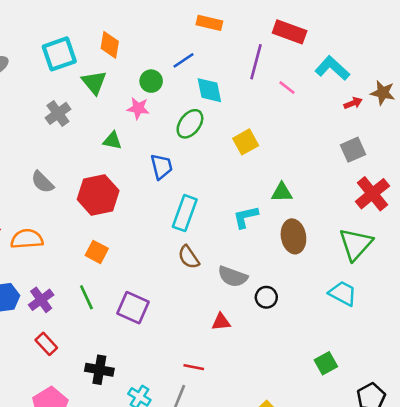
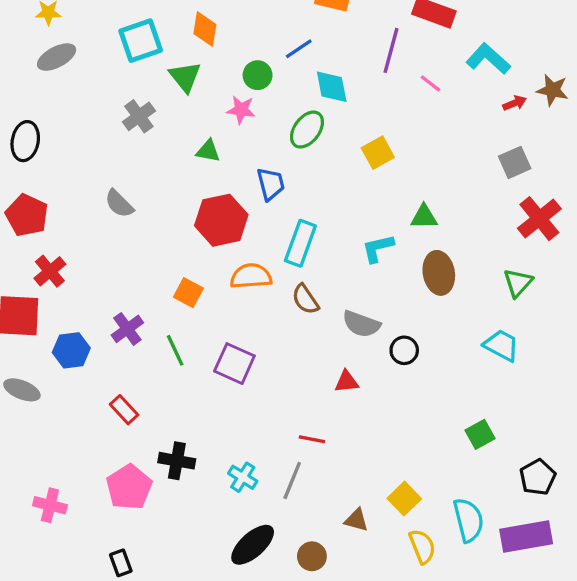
red hexagon: (98, 195) -> (221, 220), moved
orange semicircle: (27, 239) -> (251, 276), moved
green triangle: (356, 244) -> (518, 283), size x0.7
purple cross: (41, 300) -> (127, 329), moved
black cross: (99, 370) -> (177, 461), moved

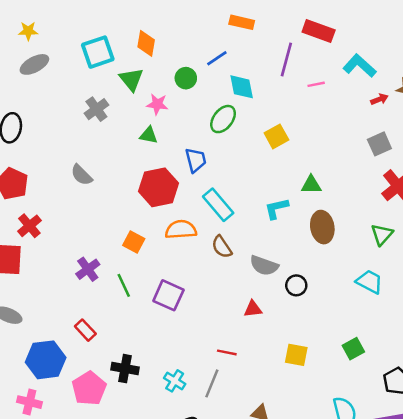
pink line: (431, 83) -> (316, 84), turned -49
pink star: (241, 110) -> (157, 104), moved
cyan rectangle: (300, 243) -> (218, 205), turned -60
blue hexagon: (71, 350) -> (46, 360), moved, size x1.4
yellow square: (404, 499) -> (296, 355), moved, turned -35

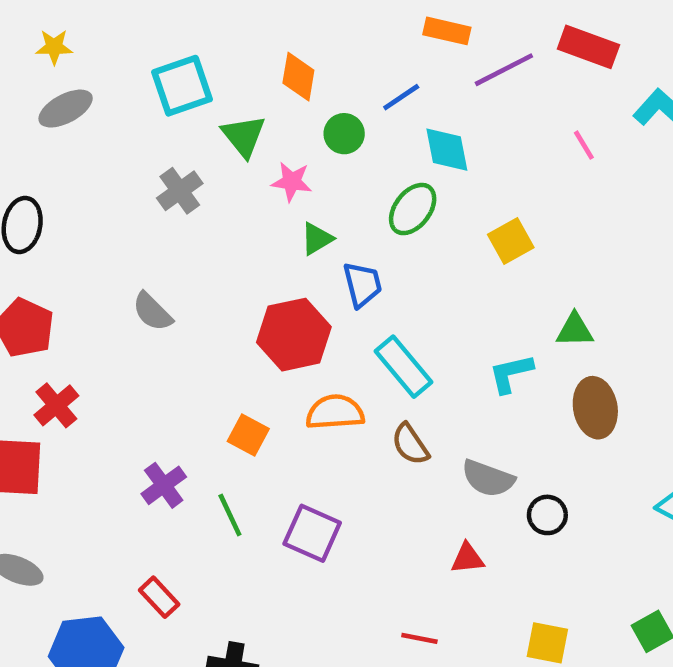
orange diamond: (146, 43) -> (298, 77), moved
purple line: (286, 60) -> (504, 70), moved, turned 48
pink line: (316, 84) -> (584, 145), turned 70
green triangle: (149, 135) -> (317, 239), moved, turned -42

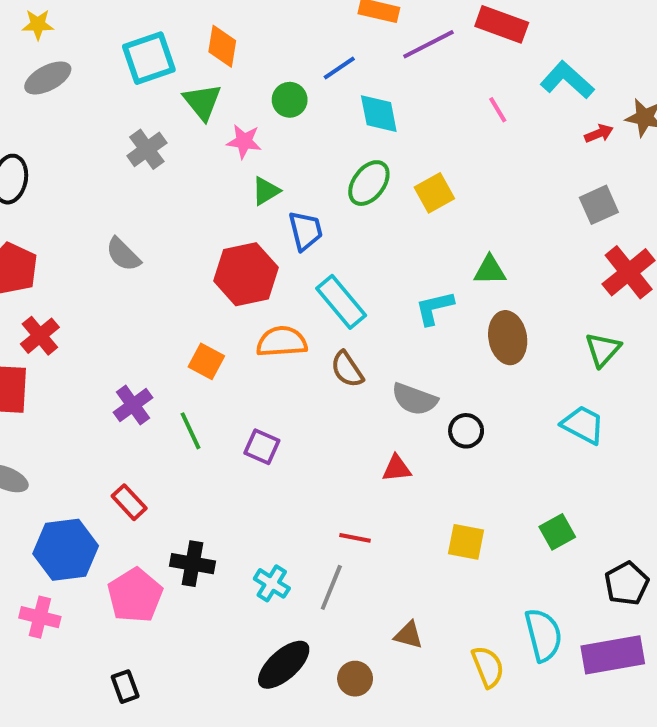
orange diamond: (298, 77) -> (222, 46), moved
green ellipse: (413, 209) -> (369, 183), moved
purple square: (312, 533) -> (262, 447), size x0.7

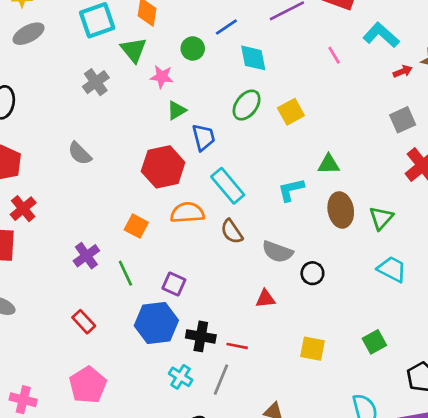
green triangle: (603, 350) -> (381, 218), moved
blue hexagon: (66, 550) -> (156, 323), moved
black cross: (192, 564) -> (201, 336), moved

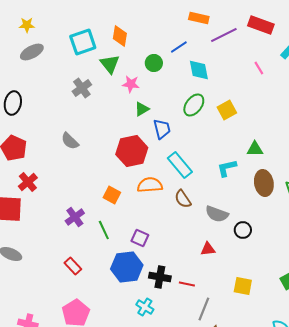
gray line: (221, 380) -> (204, 309), moved

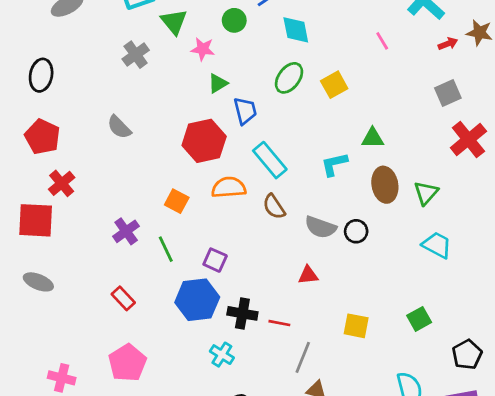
pink line: (259, 68) -> (382, 41), moved
black circle: (243, 230) -> (356, 231), moved

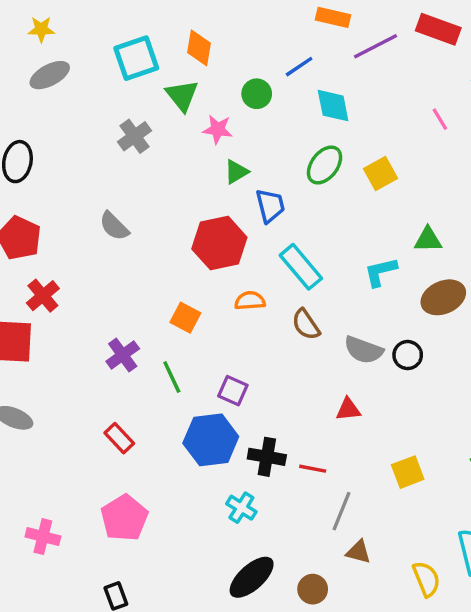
brown ellipse: (385, 185) -> (443, 297), turned 76
orange semicircle: (229, 187) -> (250, 301), size x0.7
yellow square: (356, 326) -> (408, 472), turned -32

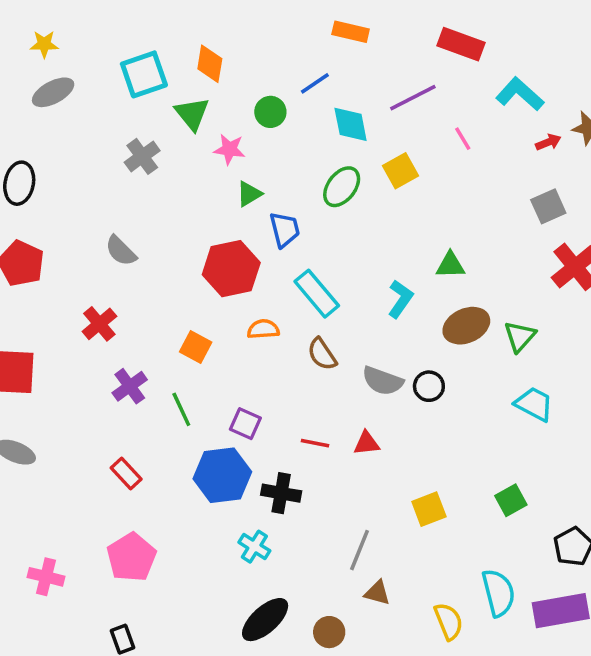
purple line: (375, 46) -> (413, 98), moved
yellow square: (381, 173) -> (400, 171), moved
cyan L-shape: (381, 272) -> (400, 299), turned 138
red cross: (43, 296) -> (99, 324), moved
red line: (313, 469) -> (315, 443), moved

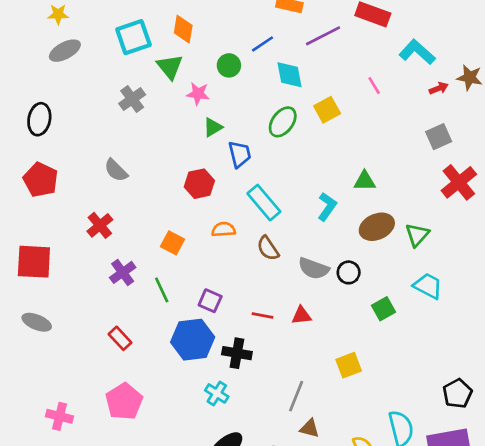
purple line: (413, 98) -> (323, 36), moved
red hexagon: (231, 269) -> (199, 184), size x0.7
green square: (511, 500) -> (384, 309), moved

